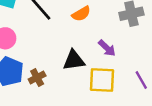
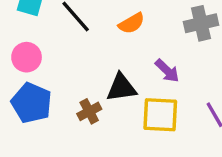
brown cross: (37, 77) -> (89, 111), moved

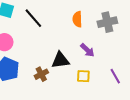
orange semicircle: (132, 23) -> (77, 19), moved, turned 119
yellow square: (160, 115) -> (83, 76), size x0.6

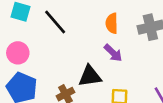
purple arrow: (87, 50) -> (113, 53), moved

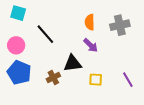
black line: (55, 22) -> (45, 34), moved

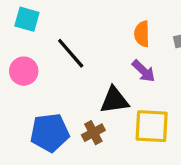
blue pentagon: (19, 72) -> (50, 133), moved, turned -30
brown cross: (53, 78) -> (93, 133), moved
yellow square: (96, 80) -> (152, 126), size x1.6

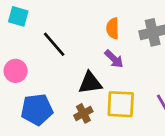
pink circle: (24, 71) -> (16, 71), moved
brown cross: (93, 133) -> (83, 113), moved

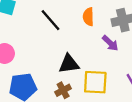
black line: (54, 44) -> (50, 20), moved
purple arrow: (114, 59) -> (110, 43), moved

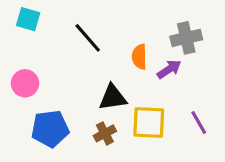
orange semicircle: (88, 17) -> (139, 57), moved
purple arrow: (110, 43) -> (169, 69), turned -78

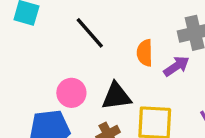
pink circle: (25, 83) -> (71, 93), moved

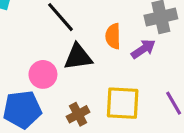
black triangle: (116, 96) -> (78, 57), moved

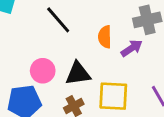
black triangle: (78, 57) -> (78, 74), moved

